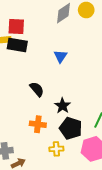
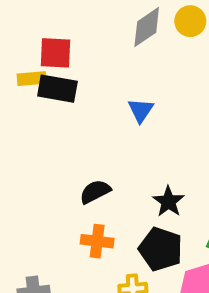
black semicircle: (37, 89) -> (95, 192), moved, turned -77
black star: (63, 106) -> (168, 202), moved

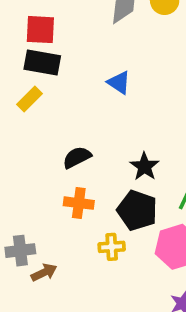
yellow rectangle: (32, 79) -> (29, 99), moved, turned -40
blue triangle: (141, 110) -> (119, 83), turned -30

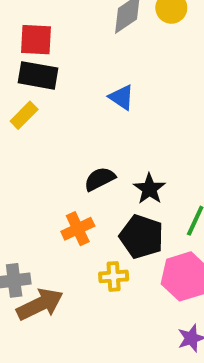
black semicircle: (77, 157) -> (100, 179), moved
orange cross: (79, 203) -> (78, 229), turned -32
brown arrow: (44, 272) -> (40, 304), size x1.6

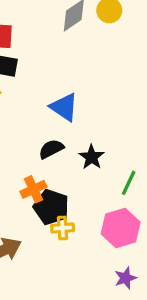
blue triangle: (122, 97) -> (64, 107), moved, size x1.4
black pentagon: (141, 237) -> (51, 207), moved

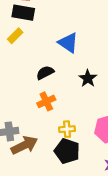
black semicircle: (51, 149) -> (45, 73), moved
black pentagon: (51, 207) -> (67, 151), moved

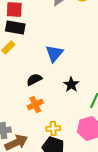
blue triangle: (68, 43) -> (54, 54), turned 36

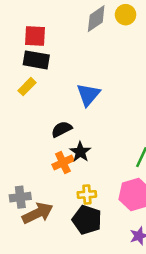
black star: (71, 85) -> (80, 152), moved

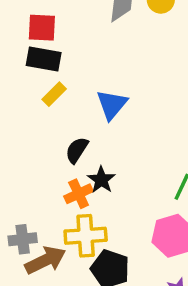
yellow rectangle: (27, 87) -> (54, 94), moved
black semicircle: (62, 129) -> (77, 150), turned -30
yellow cross: (87, 194) -> (86, 236), moved, size x1.6

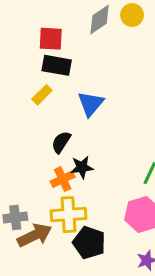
red square: (42, 28) -> (51, 39), moved
black rectangle: (44, 59) -> (57, 65), moved
black star: (101, 180) -> (82, 167), turned 30

